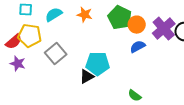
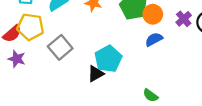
purple cross: (164, 29) -> (184, 19), size x0.6
cyan pentagon: (98, 64) -> (108, 59), turned -30

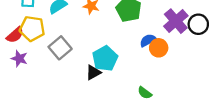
orange circle: (153, 14) -> (159, 48), moved
purple cross: (184, 19) -> (176, 21), size x1.6

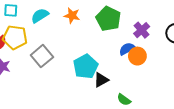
purple cross: (176, 21) -> (142, 30), moved, size x0.7
black triangle: (93, 72) -> (101, 80), moved

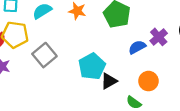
purple cross: (142, 30) -> (159, 37), moved
orange circle: (137, 56) -> (148, 81), moved

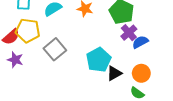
purple cross: (159, 37) -> (129, 33), moved
orange circle: (148, 81) -> (141, 73), moved

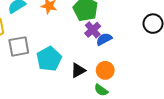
gray square: (55, 49) -> (19, 46), turned 30
cyan pentagon: (99, 60) -> (49, 59), moved

